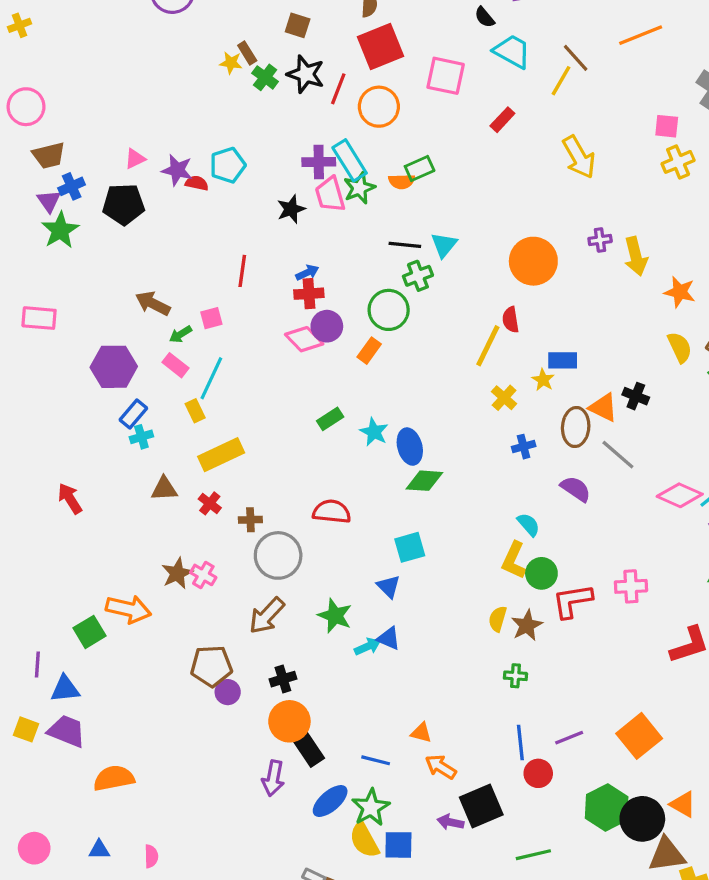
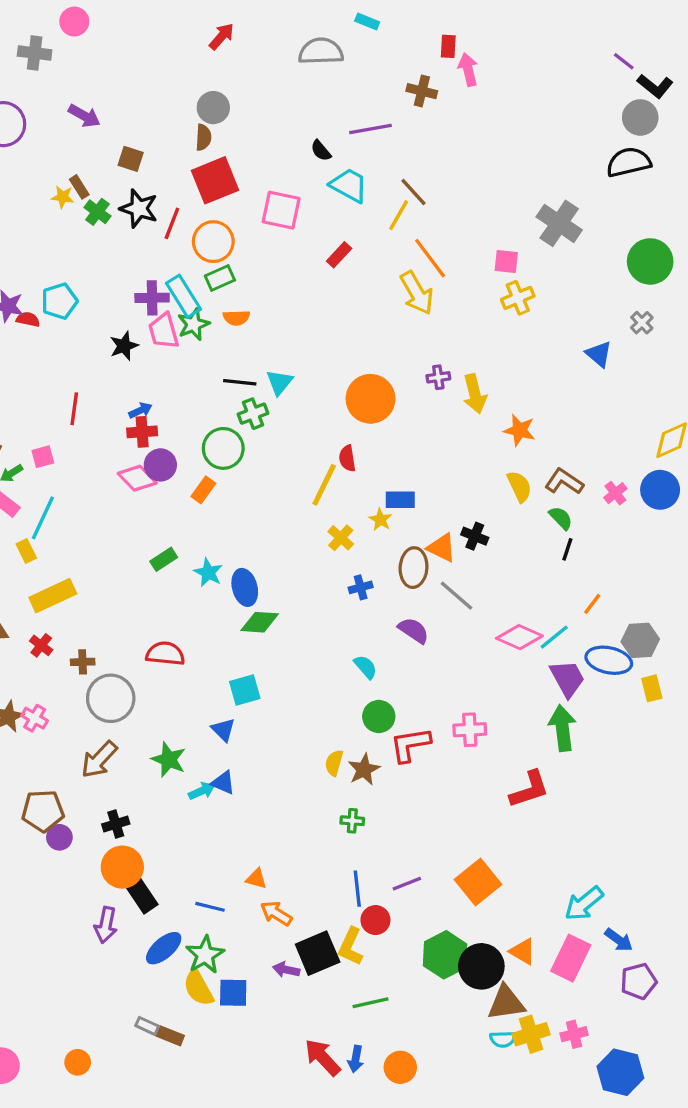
orange line: (641, 35) -> (430, 258), moved, turned 75
green rectangle: (420, 168) -> (220, 278), moved
yellow L-shape: (514, 560) -> (351, 946), moved

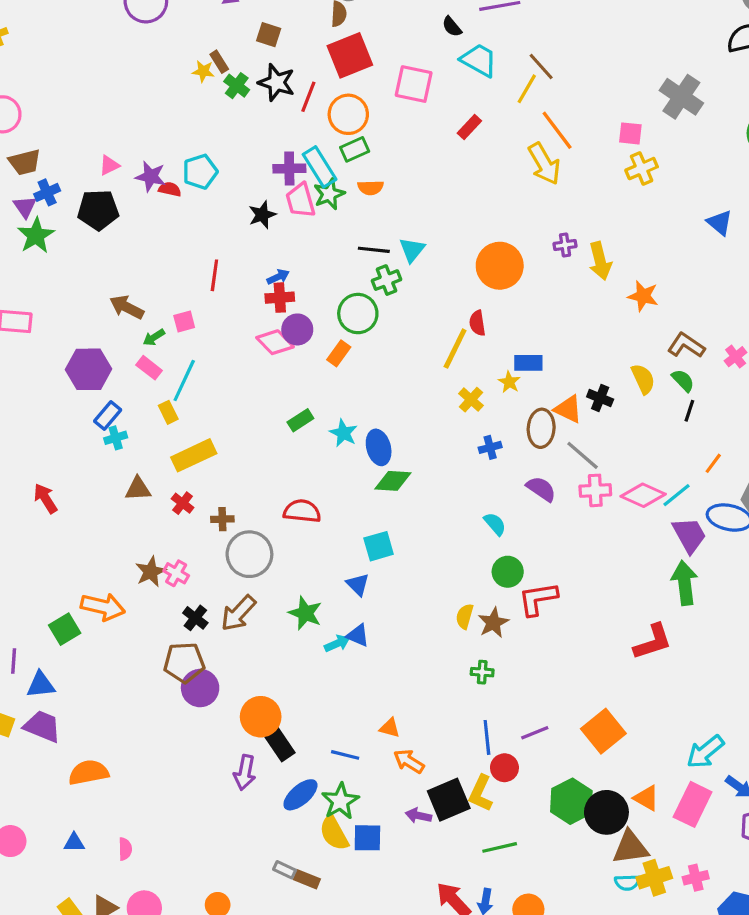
yellow semicircle: (519, 486) -> (643, 379), moved
pink cross: (470, 730) -> (595, 490), moved
black cross: (116, 824) -> (195, 618), moved, turned -35
purple circle: (59, 837) -> (200, 688), size x1.5

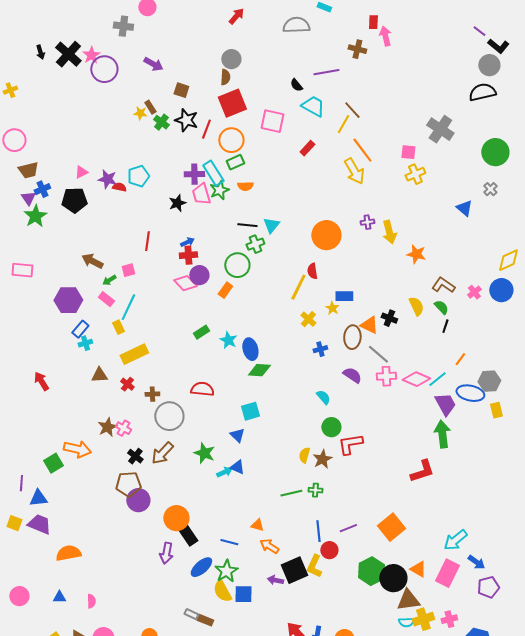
green line: (500, 847) -> (291, 493), moved

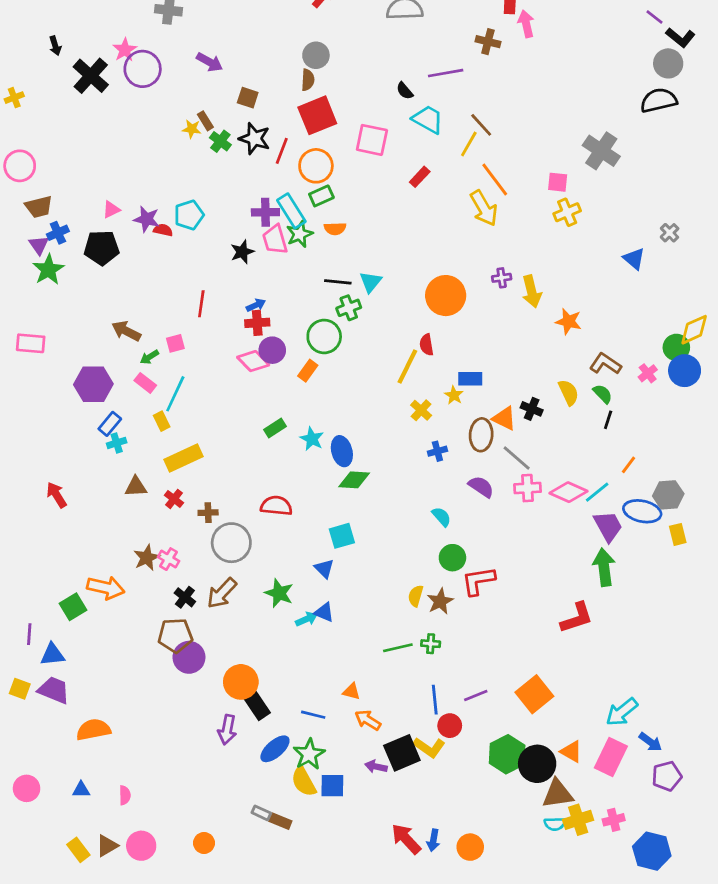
black cross: (68, 54) -> (91, 76), moved
green circle: (495, 152) -> (676, 347), moved, size x0.7
yellow L-shape: (314, 566) -> (429, 747), turned -80

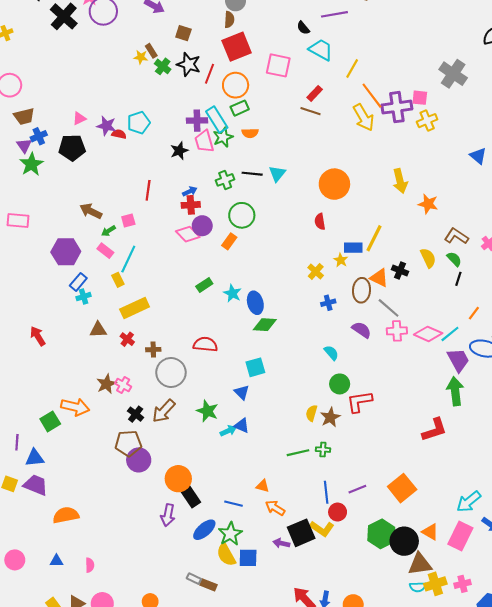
brown line: (481, 125) -> (310, 111), moved, turned -30
purple cross: (502, 278) -> (397, 107), moved, size x2.0
green cross: (349, 308) -> (225, 180), moved
yellow line: (407, 367) -> (374, 238), moved

